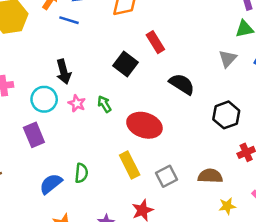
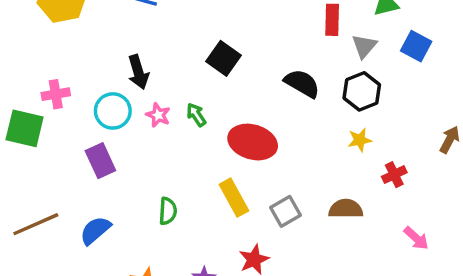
red rectangle: (155, 42) -> (332, 20), moved, turned 35
black hexagon: (226, 115) -> (362, 91), moved
blue semicircle: (51, 184) -> (95, 230), moved
yellow star: (227, 206) -> (360, 140), moved

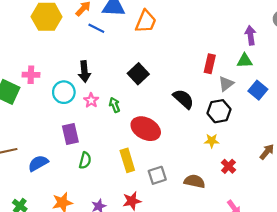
purple rectangle: (100, 161) -> (70, 134), moved
red cross: (394, 175) -> (229, 166), turned -32

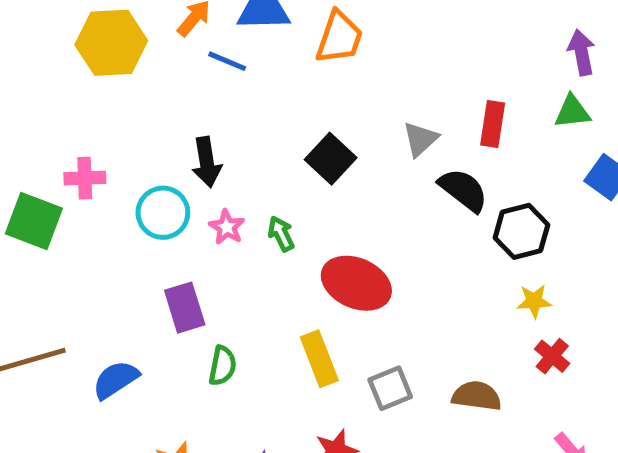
gray triangle: (226, 84) -> (420, 139), moved
black semicircle: (183, 99) -> (463, 190), moved
yellow star: (212, 141) -> (534, 301), moved

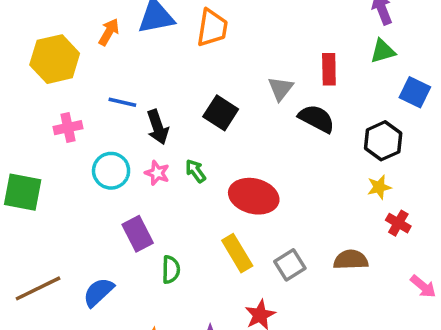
blue line: (227, 61) -> (122, 102), moved
black arrow: (207, 162) -> (158, 127), moved
pink cross: (85, 178) -> (68, 128), moved
black hexagon: (521, 231) -> (383, 141), moved

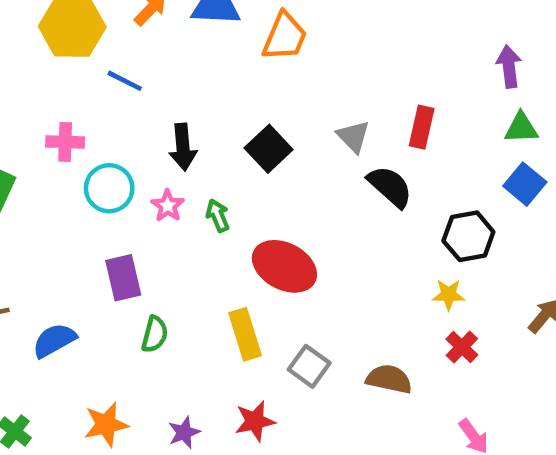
green triangle: (383, 51) -> (521, 128), moved
gray triangle: (281, 89) -> (353, 136), turned -36
blue line: (122, 102) -> (125, 81), moved
pink cross: (68, 128) -> (65, 142), moved
gray square: (290, 265) -> (309, 366), turned -36

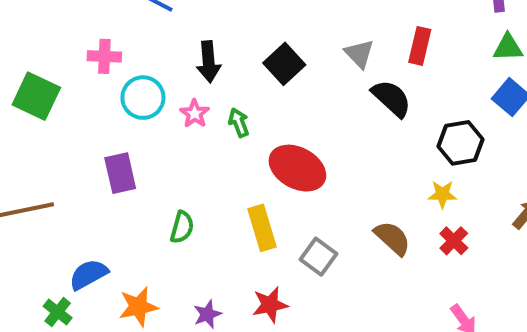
purple rectangle: (123, 278) -> (120, 173), moved
blue semicircle: (54, 340) -> (88, 274), moved
brown semicircle: (389, 379) -> (392, 238), moved, turned 30

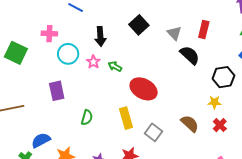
black square: (284, 64) -> (139, 25), moved
green arrow: (239, 123) -> (115, 66), turned -40

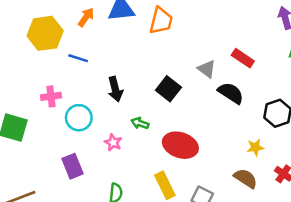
black square: (139, 25) -> (168, 89), moved
red rectangle: (204, 30) -> (243, 58), turned -60
pink star: (93, 62) -> (113, 142), moved
yellow star: (214, 102) -> (255, 147), moved

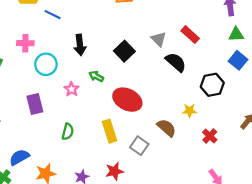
brown semicircle: (246, 178) -> (167, 128), moved

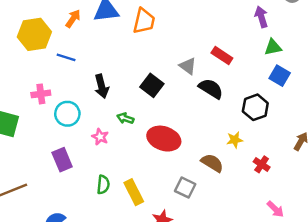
yellow rectangle: (109, 131) -> (134, 192), moved

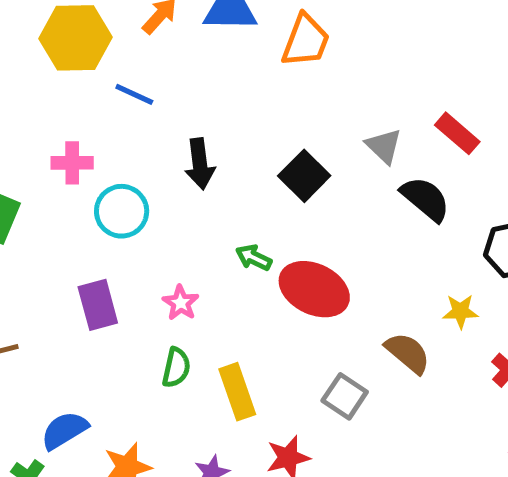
green arrow: (125, 118) -> (254, 258), moved
pink star: (100, 137) -> (181, 303), moved

